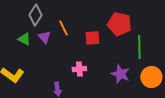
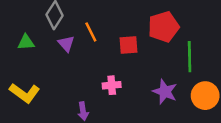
red pentagon: (119, 24) -> (164, 27), turned -30
green triangle: (24, 39) -> (26, 42), moved, turned -32

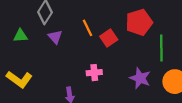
orange line: (91, 32) -> (88, 28), moved
red square: (129, 45) -> (109, 38), turned -30

